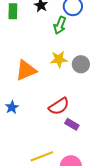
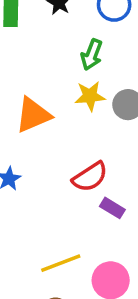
green arrow: (60, 25) -> (92, 55), moved

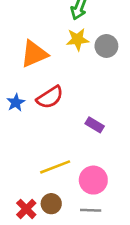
red semicircle: (90, 177) -> (50, 97), moved

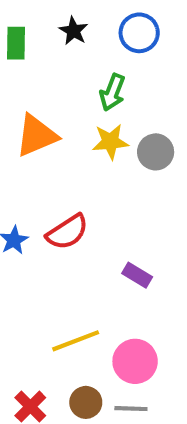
orange triangle: (34, 54) -> (37, 136), moved
brown circle: (51, 204) -> (86, 402), moved

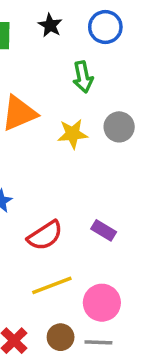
green arrow: (112, 92) -> (83, 77), turned -32
yellow star: (110, 142) -> (73, 134), moved
red semicircle: (67, 232) -> (45, 235), moved

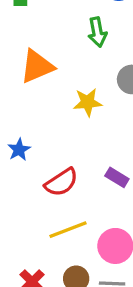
yellow star: (73, 134) -> (88, 102), moved

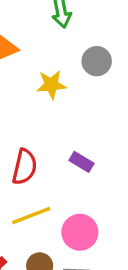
red semicircle: (61, 182) -> (25, 167), turned -44

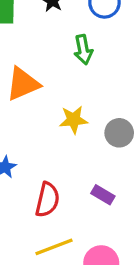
gray circle: (97, 61) -> (119, 133), moved

